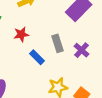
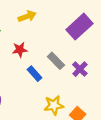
gray rectangle: (57, 43) -> (56, 61), turned -30

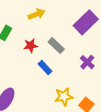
gray rectangle: (56, 61) -> (56, 45), moved

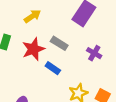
red star: (31, 46) -> (33, 49), size x1.5

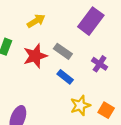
blue rectangle: (53, 68) -> (65, 77), moved

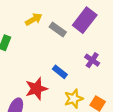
gray rectangle: (63, 51) -> (58, 30), moved
red star: (35, 56) -> (36, 89), moved

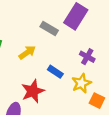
yellow arrow: (34, 19) -> (27, 52), moved
yellow star: (74, 99) -> (81, 83), moved

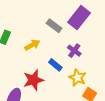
purple cross: (87, 57) -> (74, 51), moved
yellow star: (81, 83) -> (77, 78), turned -30

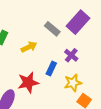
blue rectangle: (55, 65) -> (51, 68), turned 72
yellow star: (77, 78) -> (73, 83), turned 30

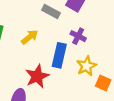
blue rectangle: (51, 68) -> (59, 55), size x1.5

